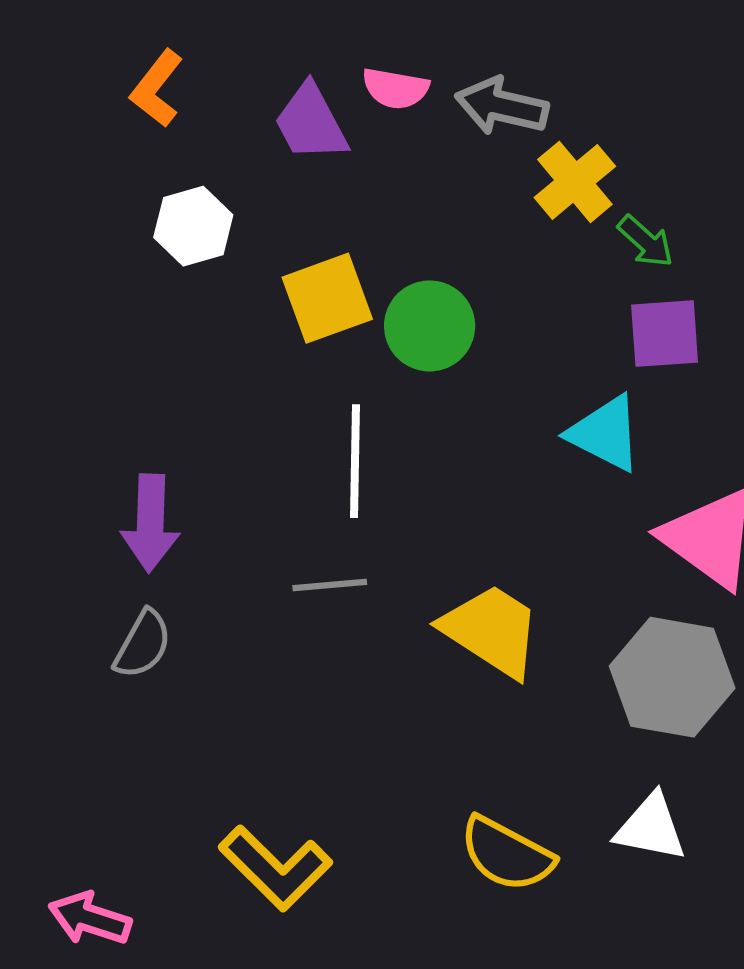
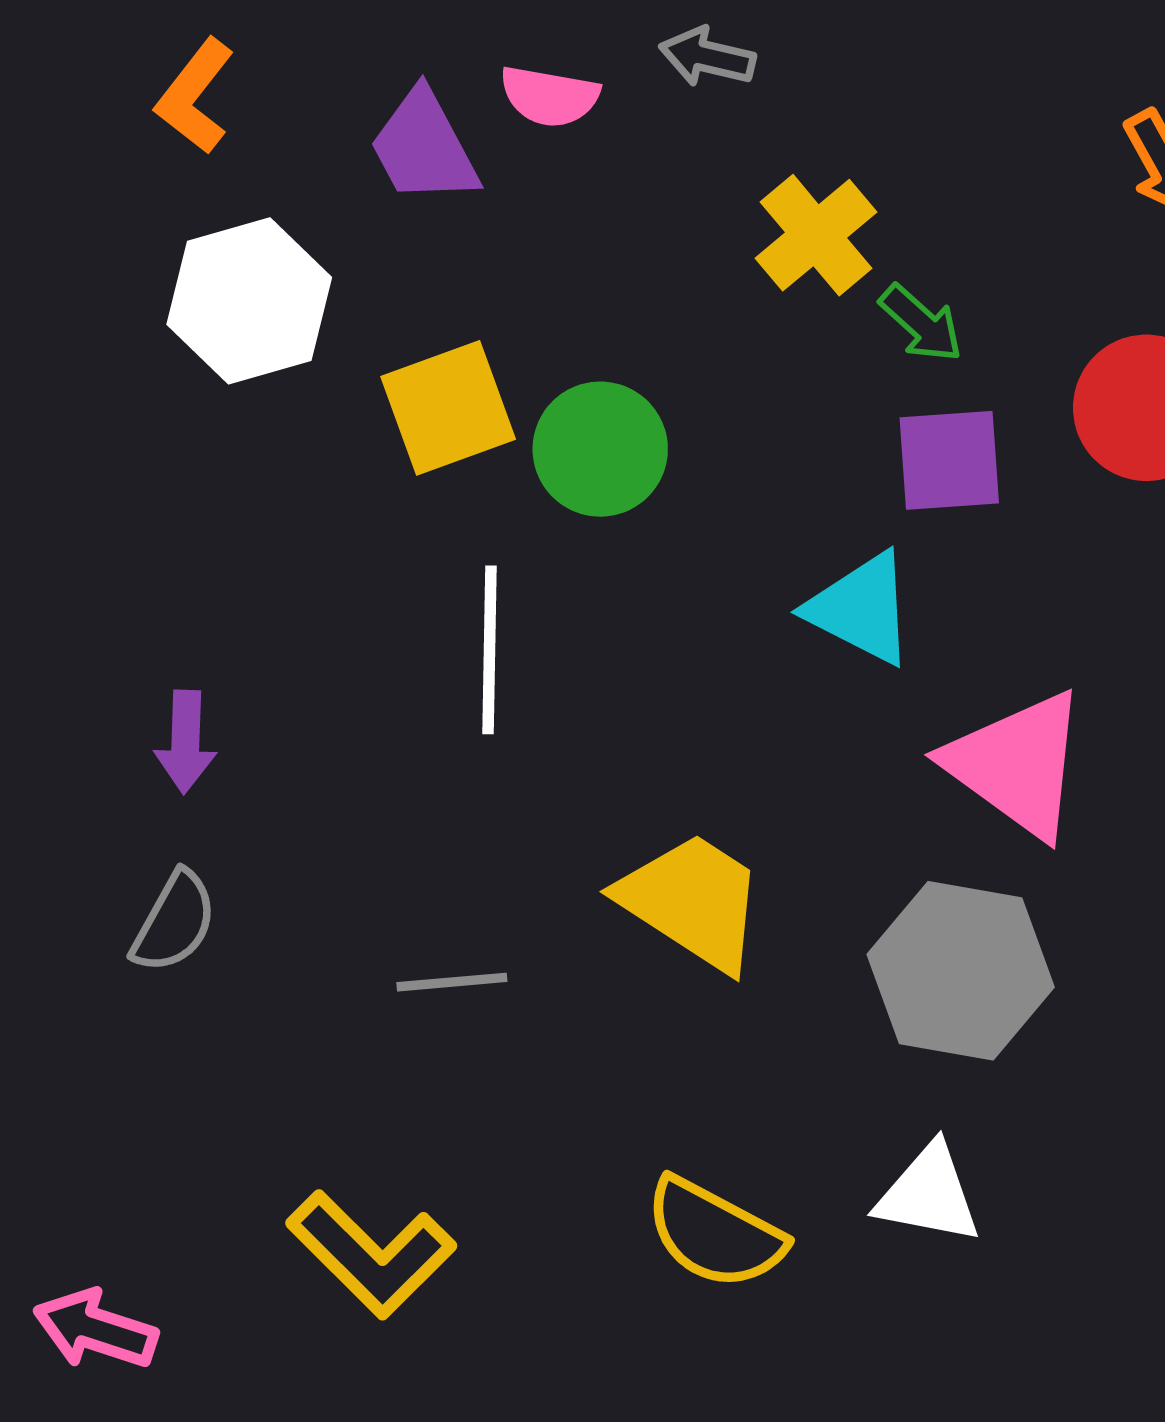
gray arrow: (502, 106) -> (707, 57), moved, size x0.7
white hexagon: (193, 226) -> (249, 301), size x1.4
purple arrow: (150, 523) -> (185, 742), size x0.7
gray line: (330, 585) -> (452, 982), moved

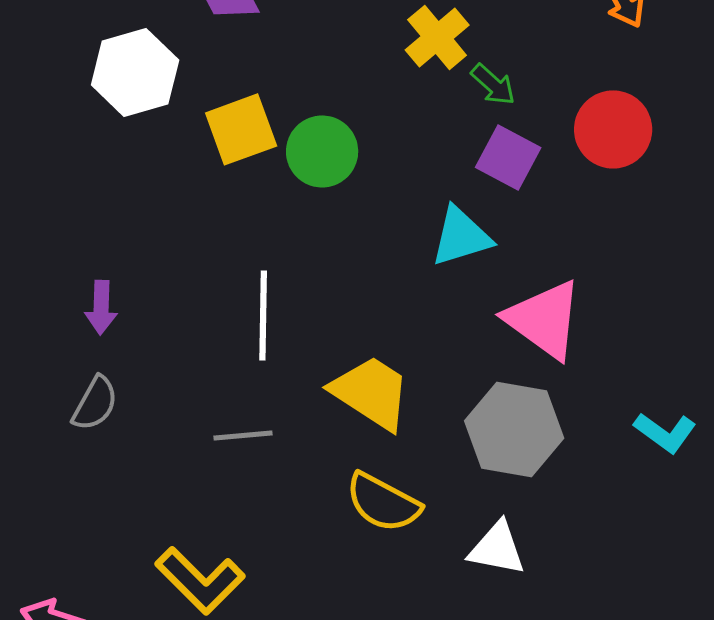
purple square: (949, 460) -> (508, 157), turned 32
cyan triangle: (861, 609) -> (461, 236), turned -44
white line: (489, 650) -> (263, 315), moved
yellow semicircle: (715, 1234) -> (383, 502), moved

